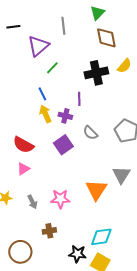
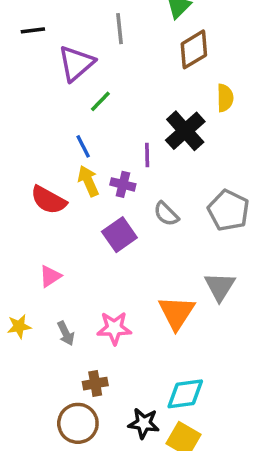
brown diamond: (106, 38) -> (194, 49), turned 70
yellow semicircle: (124, 66) -> (225, 98), turned -42
black cross: (96, 73) -> (185, 131), moved, turned -30
red semicircle: (23, 145) -> (48, 200), moved
brown circle: (20, 252) -> (78, 423), moved

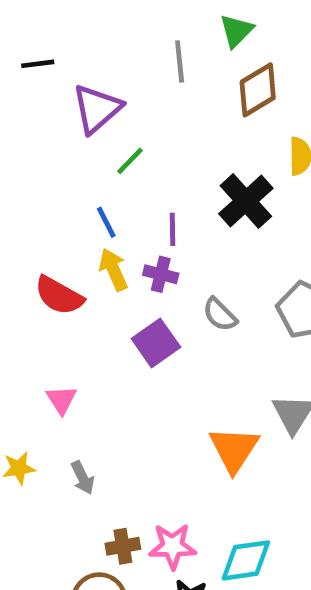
gray line: (119, 29) -> (180, 61), moved
purple line: (147, 155) -> (173, 229), moved
pink triangle: (50, 276) -> (61, 400), turned -30
pink star: (114, 328) -> (173, 546), moved

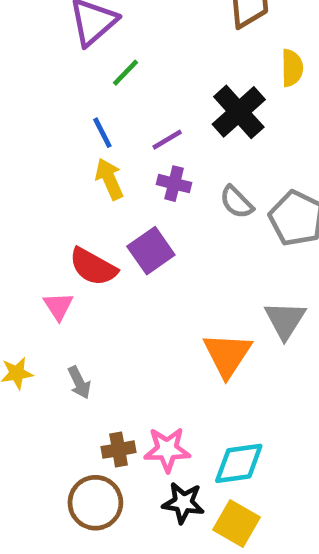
purple line: (173, 229) -> (167, 140), turned 60
purple cross: (161, 274) -> (174, 184), moved
red semicircle: (59, 296) -> (93, 267), moved
gray semicircle: (220, 315) -> (236, 202), moved

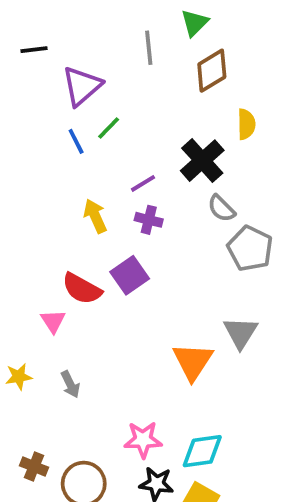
blue line: (102, 133) -> (76, 141), moved
gray semicircle: (236, 202) -> (221, 208), moved
brown cross: (119, 450) -> (34, 466), moved, turned 32

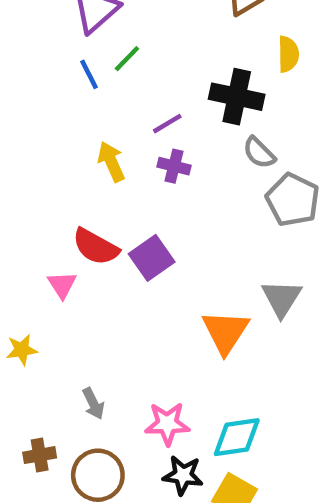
black cross: (202, 161) -> (237, 97), turned -36
purple square: (130, 275) -> (152, 258), moved
gray arrow: (70, 384) -> (93, 404), moved
brown cross: (34, 466) -> (40, 455), turned -32

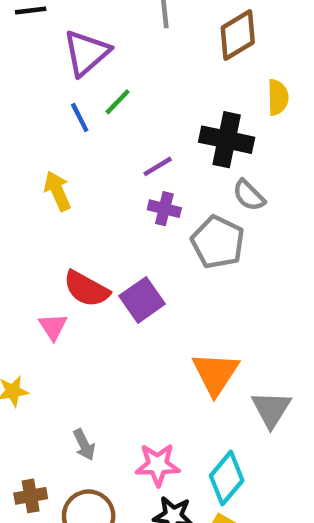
yellow arrow: (111, 162) -> (57, 191), moved
gray pentagon: (293, 200) -> (218, 242), moved
gray triangle: (282, 298) -> (271, 409), moved
cyan diamond: (237, 437) -> (227, 478), turned -42

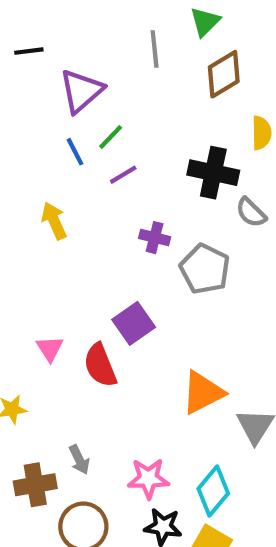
purple line: (158, 166) -> (123, 175), moved
gray semicircle: (249, 195) -> (251, 212), moved
red semicircle: (86, 289) -> (100, 365), moved, turned 39
orange triangle: (215, 373) -> (203, 393), turned 30
brown cross: (31, 496) -> (35, 485), moved, size x1.4

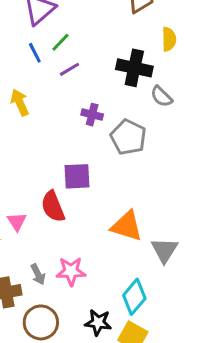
purple square: (134, 323) -> (77, 176), turned 32
pink triangle: (50, 349) -> (17, 222), moved
orange triangle: (203, 393) -> (127, 226), turned 44
pink star: (148, 478) -> (71, 271), moved

